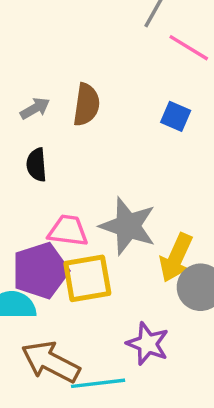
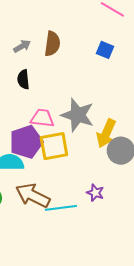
purple star: (148, 344) -> (95, 193), moved, size x0.7

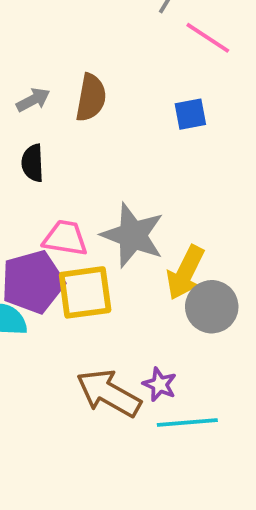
blue square: (105, 50) -> (190, 114), turned -36
brown arrow: (33, 196) -> (109, 393), moved
cyan line: (61, 208) -> (187, 422), moved

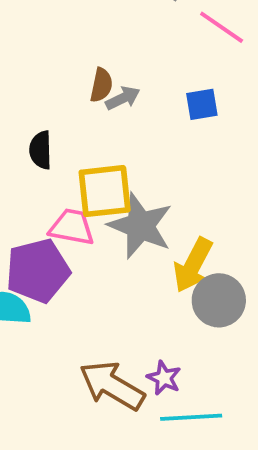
brown semicircle: (91, 98) -> (101, 85), size x0.7
gray arrow: (33, 100) -> (123, 98), moved
yellow square: (85, 292) -> (105, 191), moved

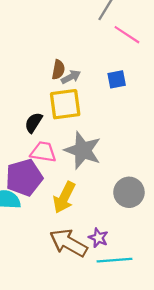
black semicircle: (41, 150) -> (34, 123), moved, turned 35
yellow square: (105, 191) -> (65, 104), moved
yellow arrow: (193, 265) -> (64, 197), moved

